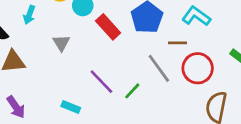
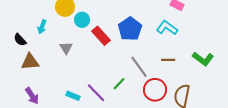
brown line: (178, 43) -> (168, 60), moved
red circle: (198, 68) -> (155, 90), moved
purple line: (101, 82) -> (96, 93), moved

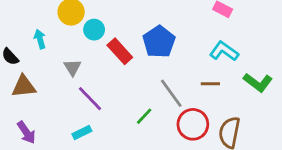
cyan arrow: (42, 27) -> (40, 39), turned 144
cyan L-shape: (167, 28) -> (224, 51), moved
purple line: (96, 93) -> (90, 99), moved
cyan rectangle: (73, 96) -> (82, 132), turned -48

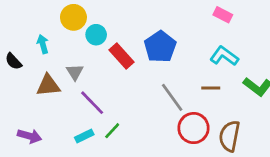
brown triangle: (24, 86) -> (48, 85), moved
green line: (144, 116) -> (112, 131), moved
purple arrow: (26, 132) -> (29, 136), turned -40

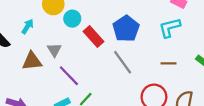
cyan arrow: (43, 44) -> (28, 26), turned 48
cyan L-shape: (224, 56) -> (170, 28), moved, turned -50
gray line: (172, 97) -> (123, 62), moved

